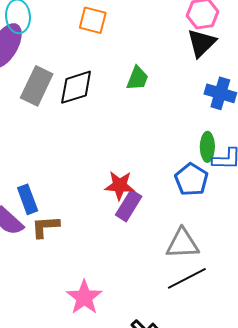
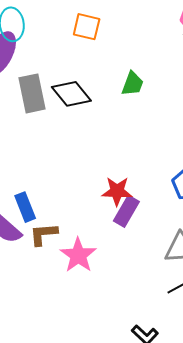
gray rectangle: (37, 86) -> (32, 93), turned -36
black diamond: (76, 87) -> (71, 94), turned 69
pink star: (84, 297) -> (78, 255), moved

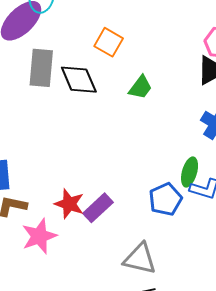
orange square: (87, 27) -> (109, 42), moved
red star: (117, 191) -> (69, 204), moved

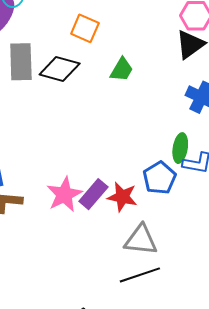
black diamond: (79, 80) -> (60, 69), turned -45
red star: (69, 204) -> (122, 197), moved
pink star: (39, 236) -> (64, 194), moved

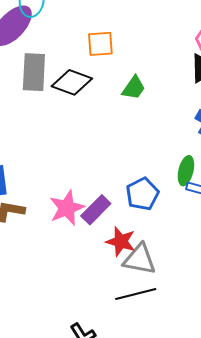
orange square: (85, 28) -> (100, 44), turned -32
blue pentagon: (159, 178) -> (142, 194), moved
red star: (122, 197) -> (121, 241), moved

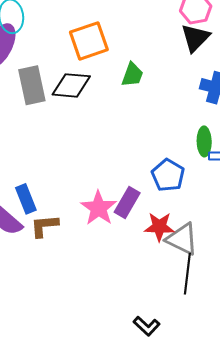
orange square: (100, 44) -> (89, 41), size x1.4
gray triangle: (140, 259) -> (182, 239), turned 30
black line: (136, 294) -> (187, 274), turned -54

